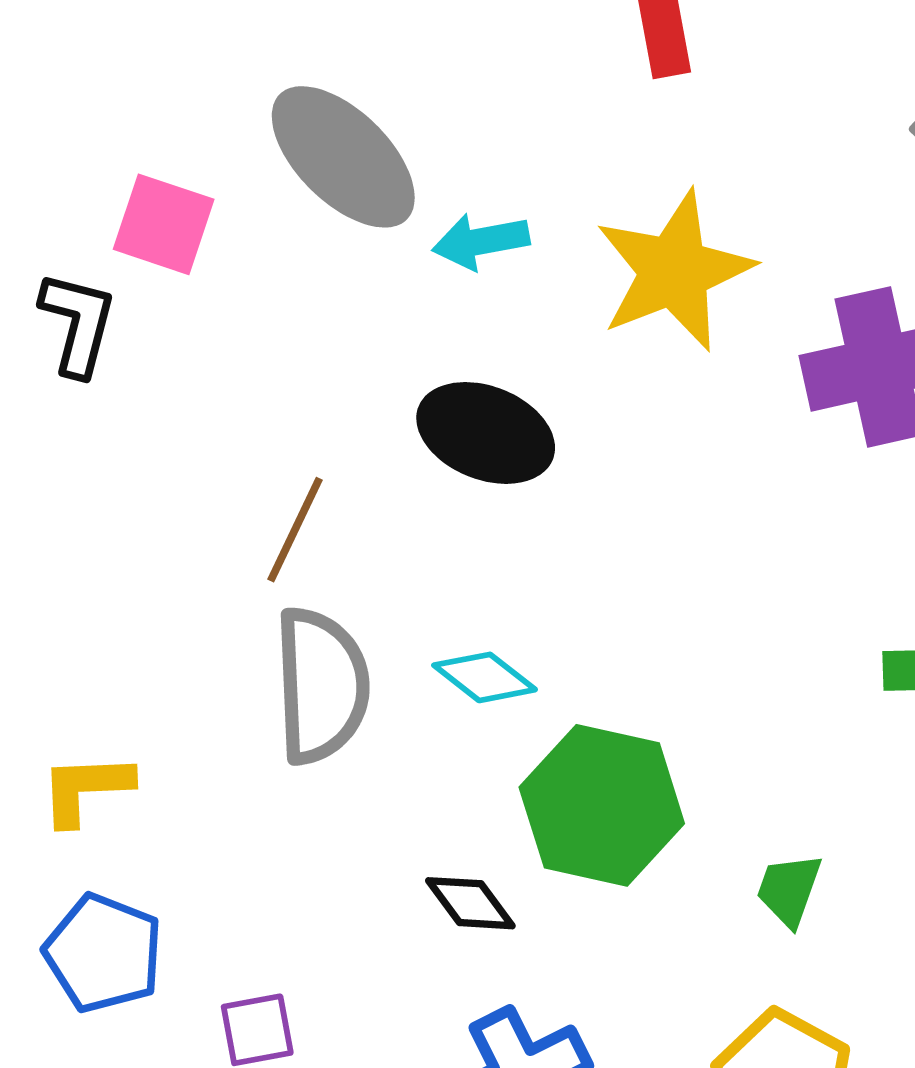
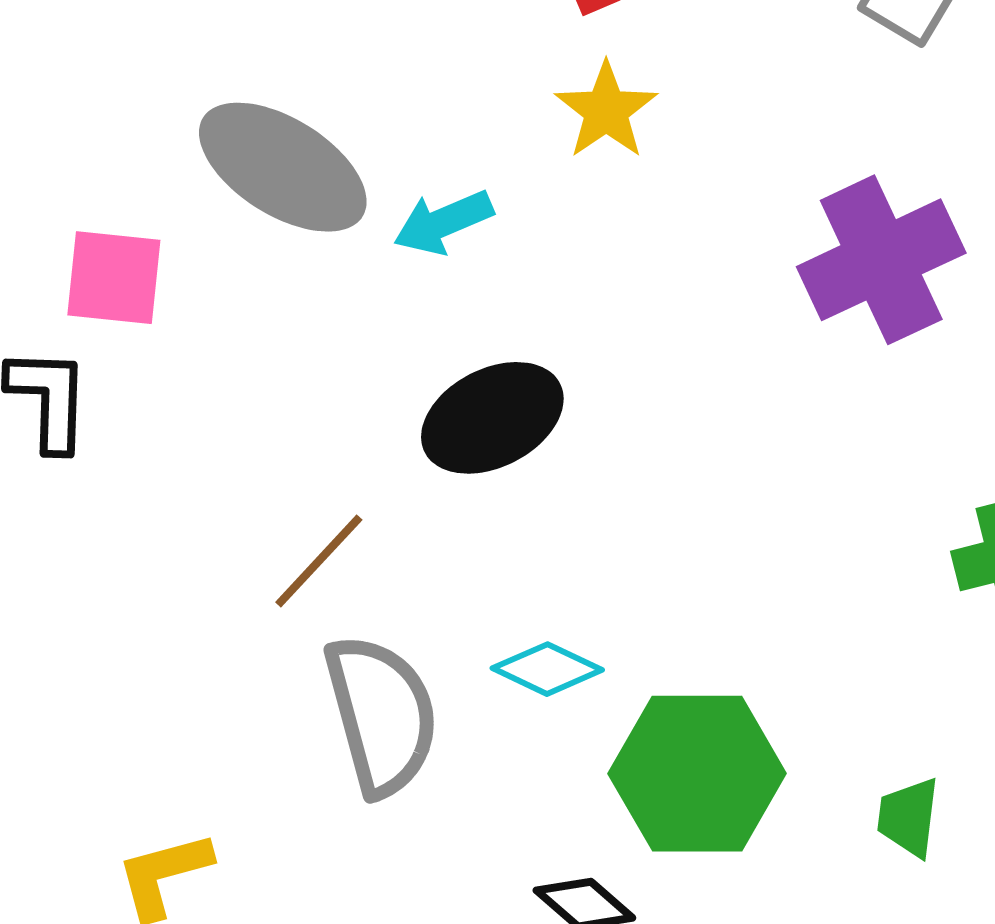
yellow star: (674, 271) -> (606, 110), moved, size x0.6
black ellipse: (486, 433) -> (492, 418), turned -36
brown line: (295, 530) -> (319, 561), turned 30

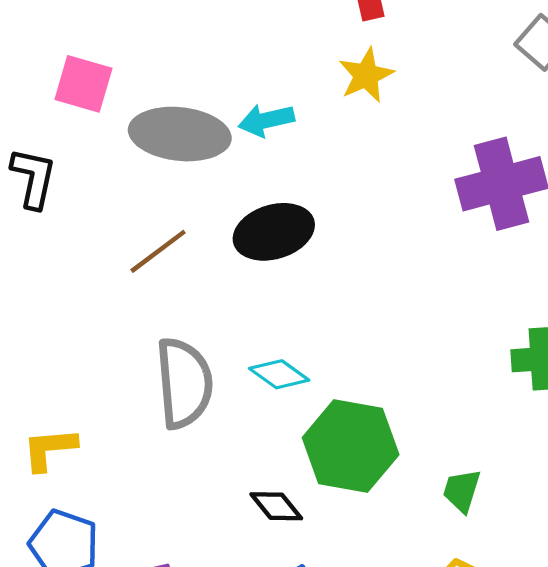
gray ellipse: (283, 167) -> (180, 134), moved, turned -36
pink square: (114, 278) -> (83, 84), moved
brown line: (319, 561) -> (158, 251), moved

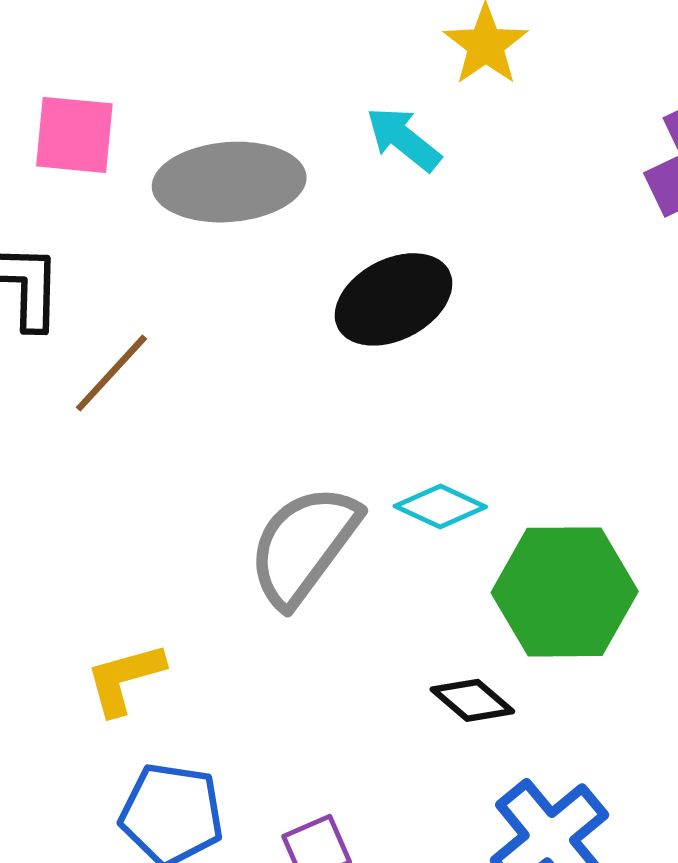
cyan arrow: (266, 120) -> (403, 139), moved, turned 62
brown line: (158, 251) -> (111, 373), moved
gray semicircle: (184, 383) -> (304, 545), turned -128

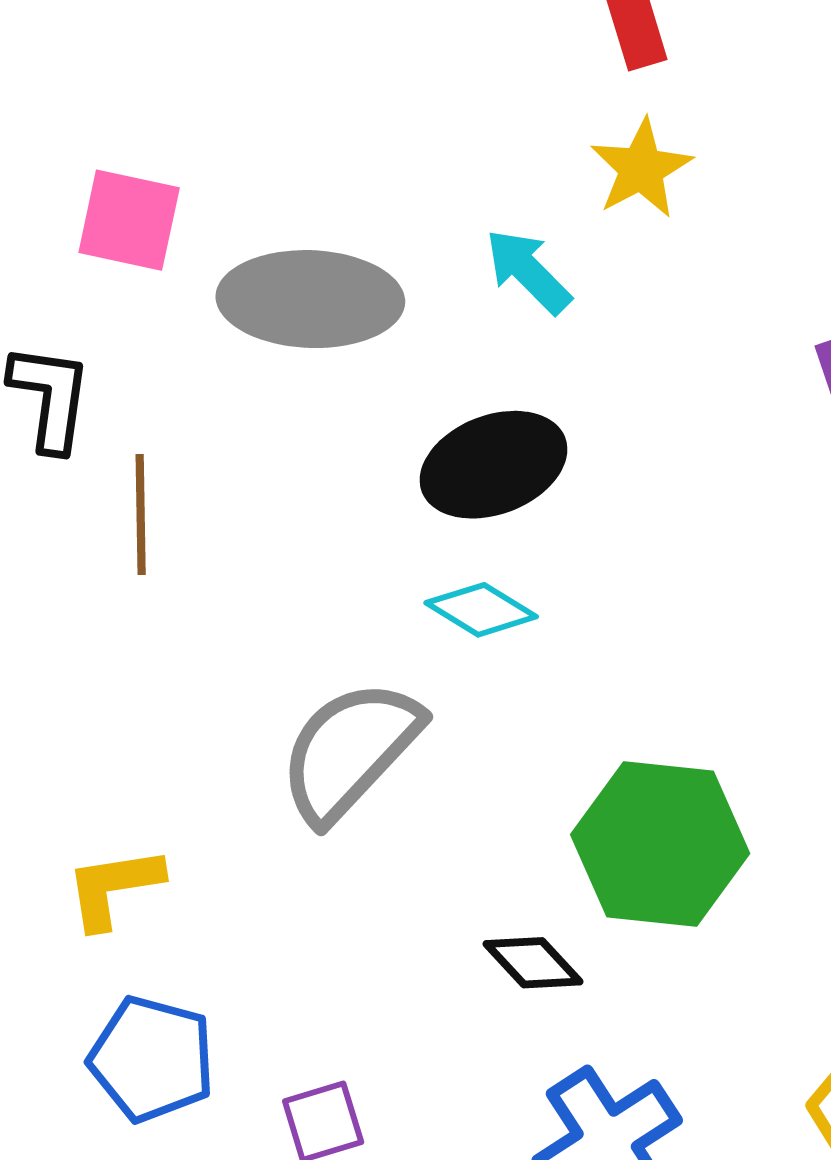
brown line: (111, 373) -> (141, 514), turned -50
cyan diamond: (440, 507) -> (481, 610), moved

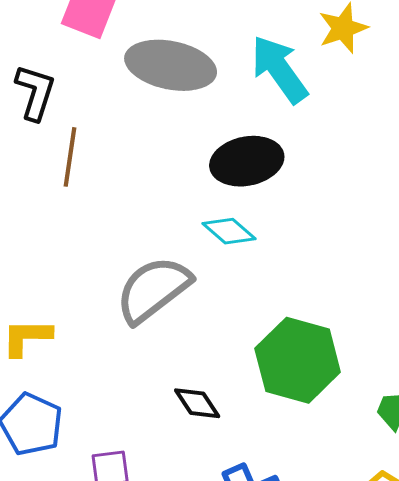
cyan arrow: (528, 271) -> (279, 69), size x1.5
black diamond: (533, 963) -> (197, 403), moved

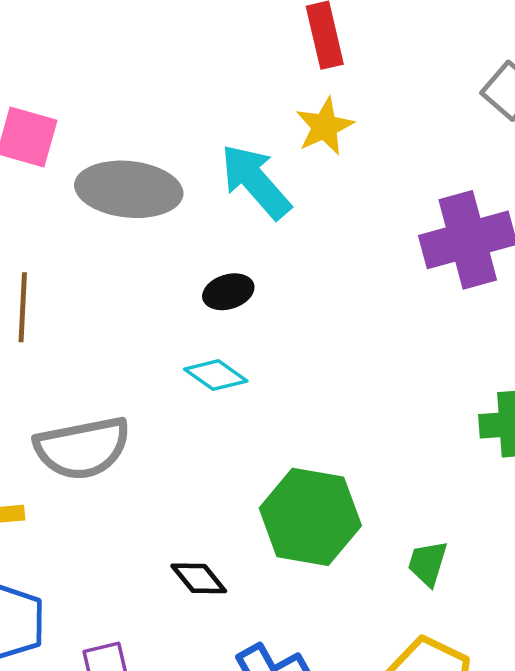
black ellipse: (247, 161) -> (228, 292), size x0.6
gray semicircle: (153, 289) -> (82, 448), moved, turned -148

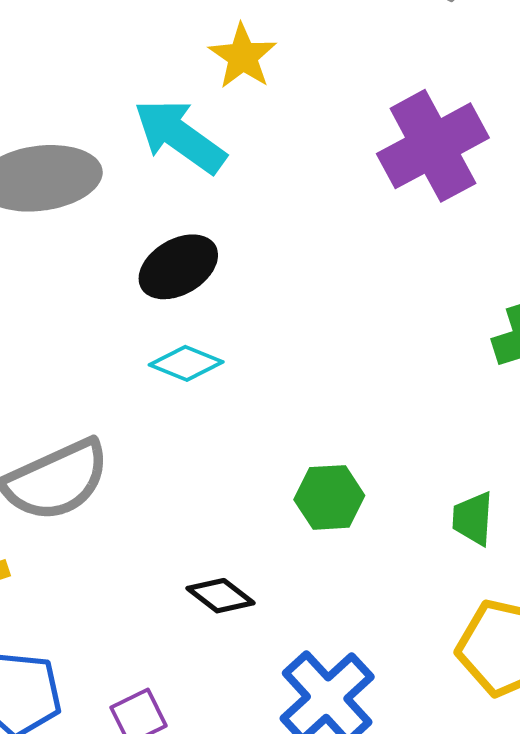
black ellipse: (228, 292) -> (178, 267), size x1.4
green hexagon: (310, 517) -> (329, 497), size x0.6

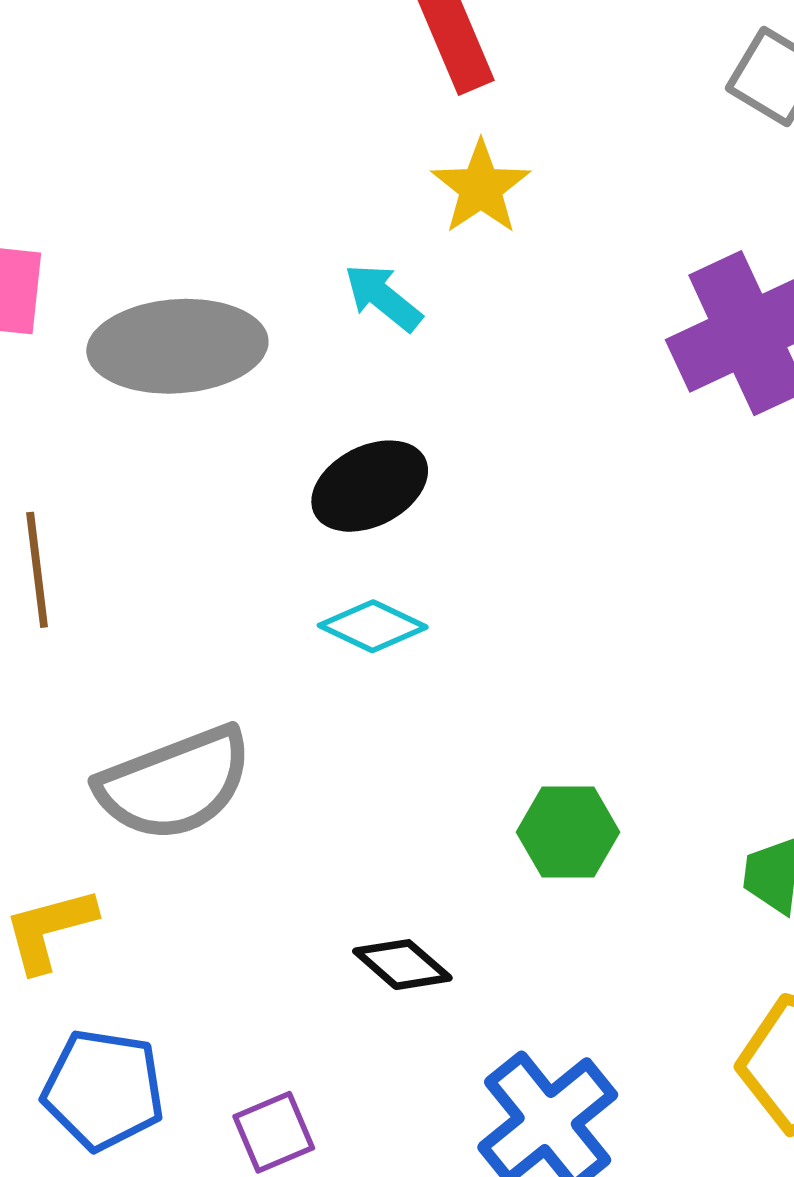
cyan arrow: (180, 136) -> (383, 297), size x0.6

